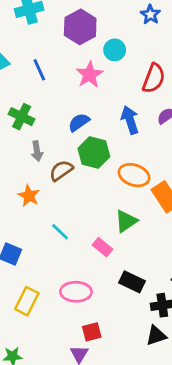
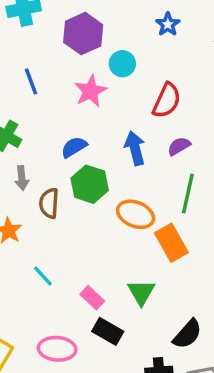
brown semicircle: (61, 171) -> (49, 203), turned -55
green triangle: (126, 221) -> (141, 292), moved, turned -30
black rectangle: (132, 282) -> (108, 331), moved

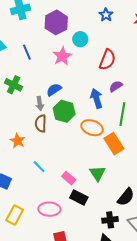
blue arrow: (135, 148) -> (96, 98), moved
gray arrow: (22, 178) -> (40, 103), moved

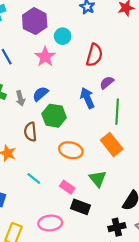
gray arrow: (40, 103) -> (20, 98), moved
orange ellipse: (92, 128) -> (71, 150), moved

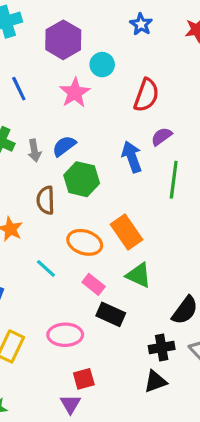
orange rectangle: (112, 144) -> (126, 232), moved
orange ellipse: (71, 150) -> (85, 242), moved
green triangle: (98, 179) -> (139, 275), turned -30

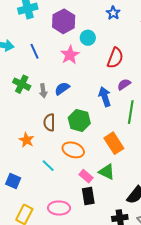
green hexagon: (82, 179) -> (79, 120), moved
orange rectangle: (126, 232) -> (114, 143), moved
pink rectangle: (94, 284) -> (86, 176), moved
black rectangle: (111, 314) -> (88, 196), turned 54

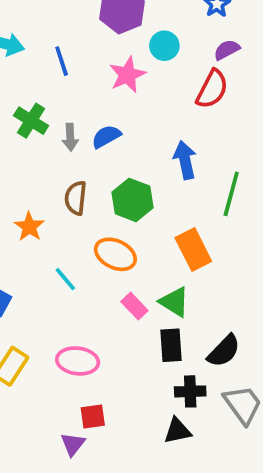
purple semicircle: (124, 84) -> (227, 50), moved
black rectangle: (88, 196) -> (171, 345), moved

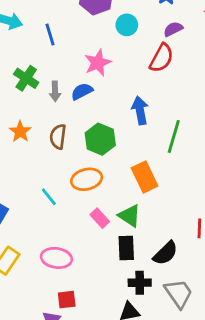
pink star: (127, 75) -> (98, 63), moved
orange star: (29, 227) -> (20, 132), moved
orange ellipse: (115, 254) -> (87, 179), turned -40

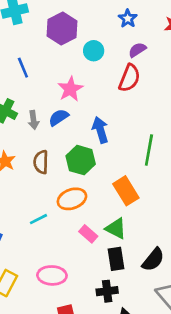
blue arrow: (140, 110) -> (100, 130), moved
cyan line: (49, 197) -> (39, 219), turned -72
black cross: (140, 283) -> (107, 291), moved

